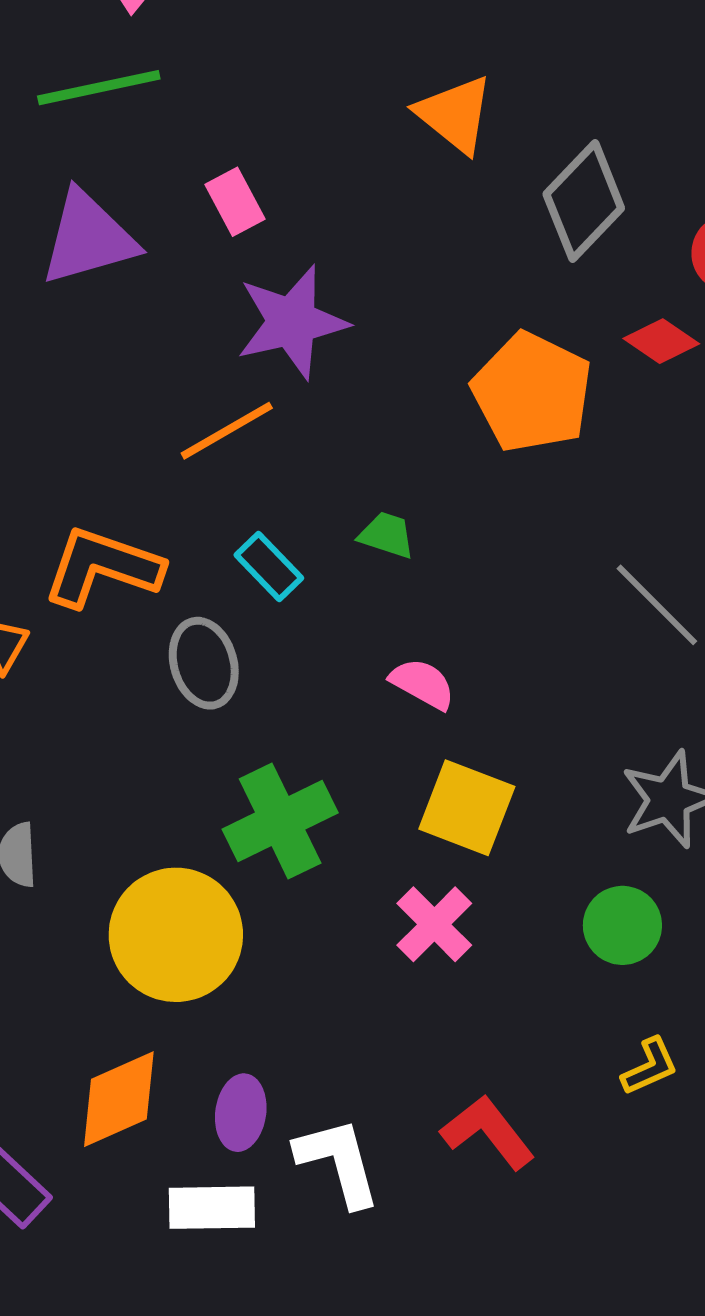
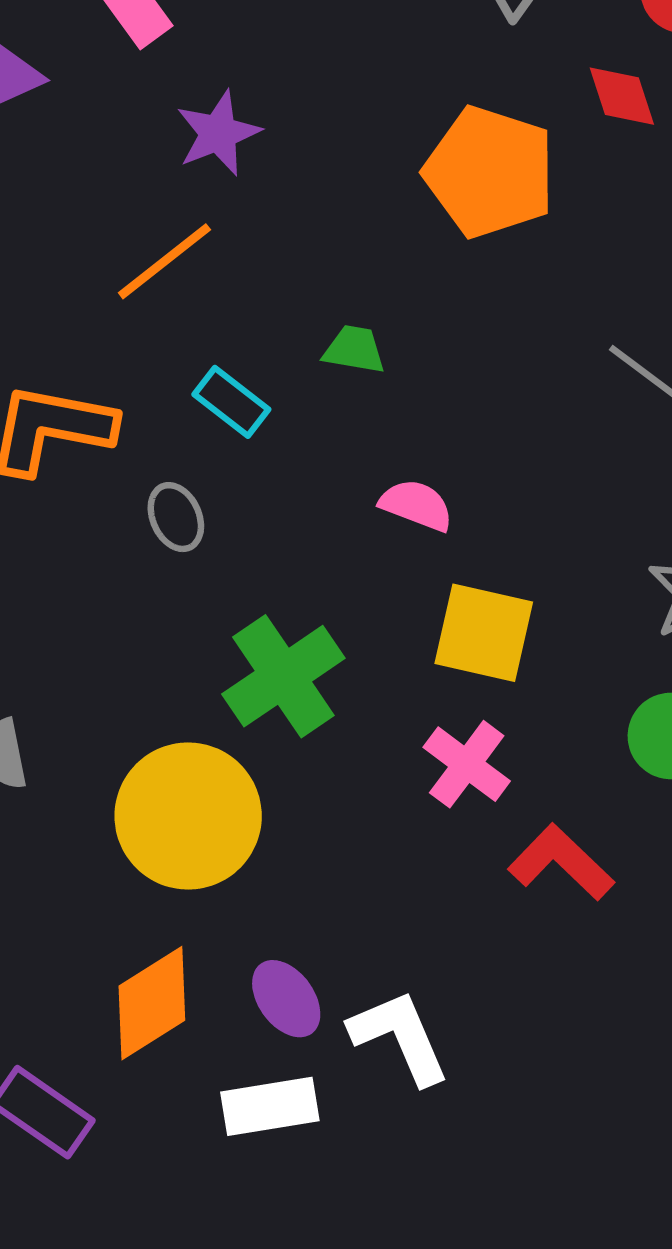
purple star: (292, 322) -> (218, 133), size x0.7
red diamond: (661, 341) -> (622, 96), turned 46
gray ellipse: (204, 663) -> (176, 517), size x0.7
purple ellipse: (241, 1113) -> (286, 999), turned -36
red L-shape: (488, 1132) -> (561, 862), moved

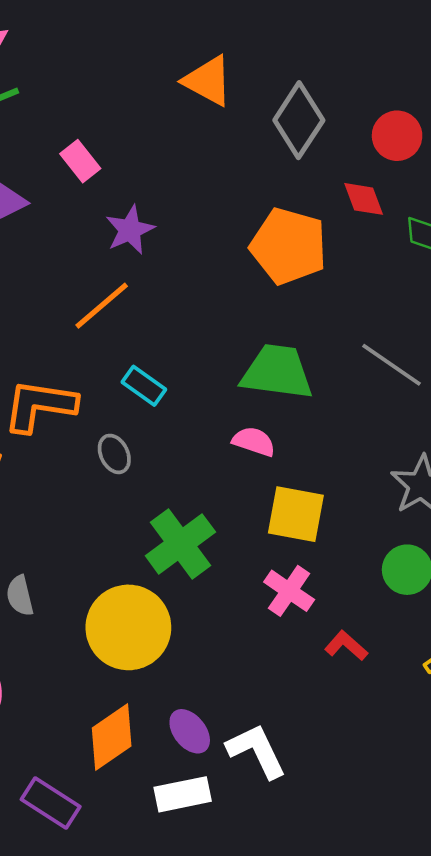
green trapezoid: (354, 350) -> (277, 372), moved, size x2.0
red L-shape: (561, 862) -> (346, 646), size x0.7

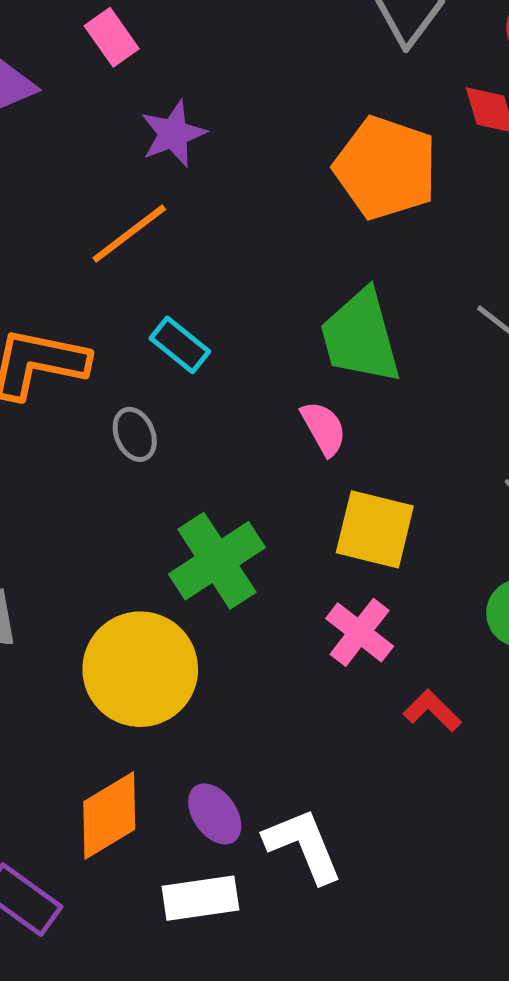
green trapezoid: (277, 372) -> (360, 337), turned -116
pink semicircle: (254, 441) -> (324, 428), turned 39

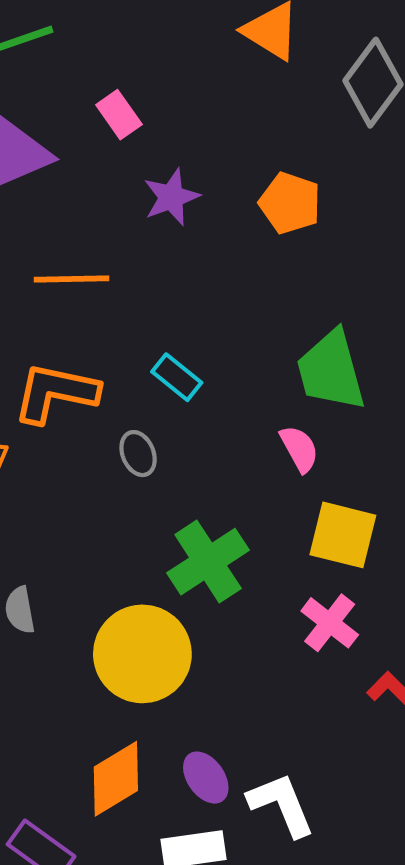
orange pentagon: (386, 168) -> (290, 203), moved, size x0.7
orange line: (129, 234) -> (71, 279), moved, turned 36

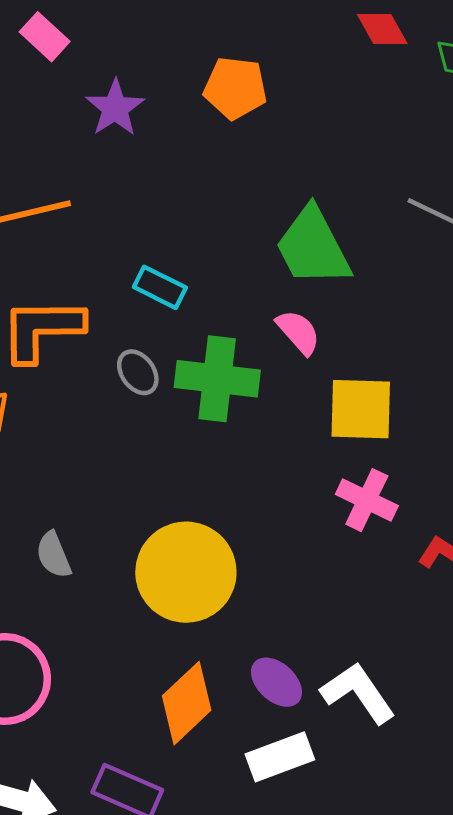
green cross: (208, 562) -> (217, 379), moved, turned -38

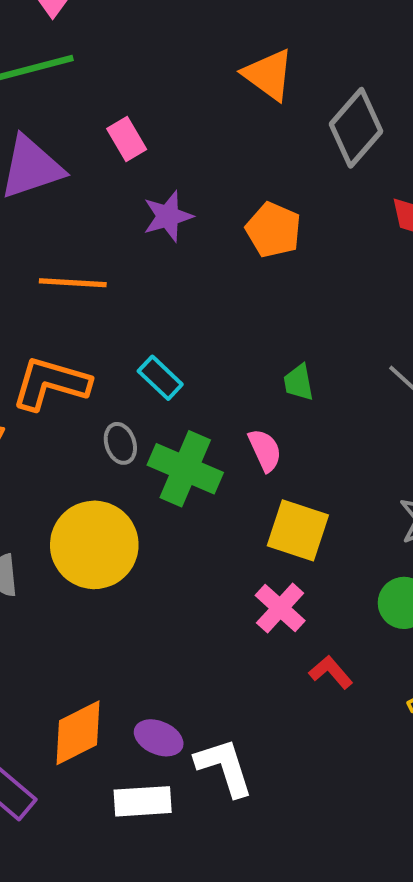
green trapezoid: (313, 247) -> (298, 382), size x0.5
yellow circle: (186, 572) -> (94, 545), moved
purple ellipse: (276, 682) -> (159, 738), turned -36

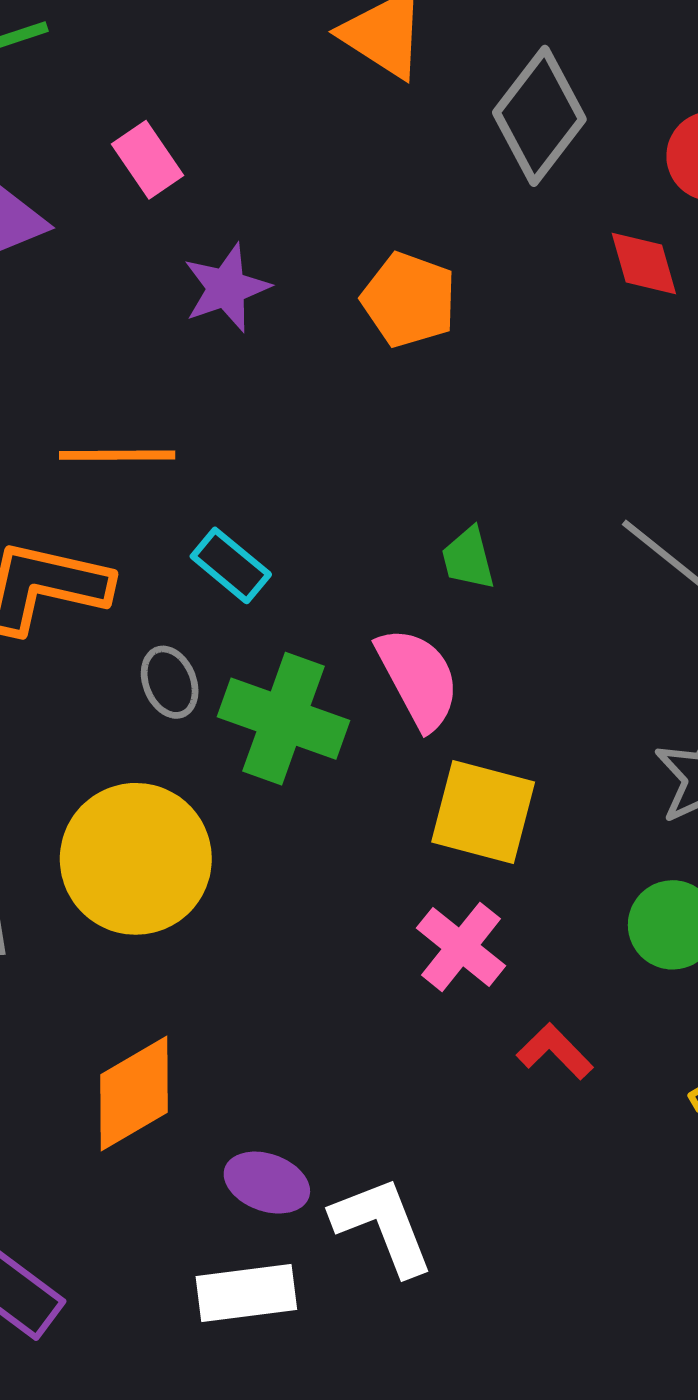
orange line: (73, 283) -> (117, 455), moved
pink semicircle: (265, 450) -> (418, 678), size x1.4
orange diamond: (78, 733) -> (134, 1093), moved

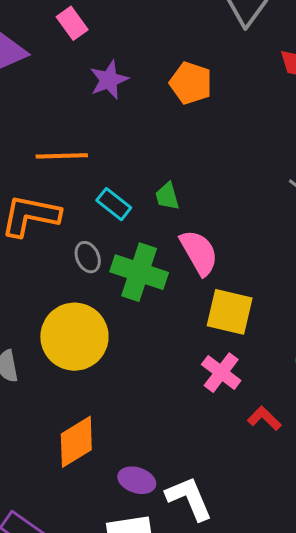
green trapezoid: (468, 558) -> (167, 196), moved

